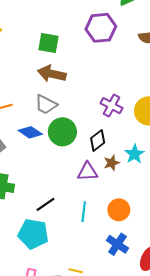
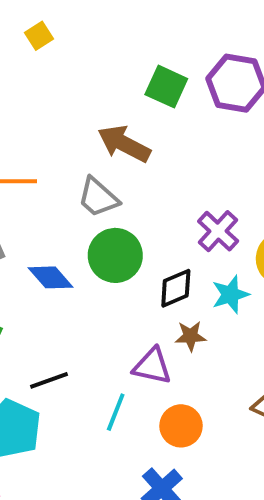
green square: (48, 43) -> (166, 87), moved
blue diamond: (30, 132) -> (50, 277), moved
cyan star: (135, 154) -> (230, 294), moved
purple triangle: (88, 172) -> (152, 366), moved

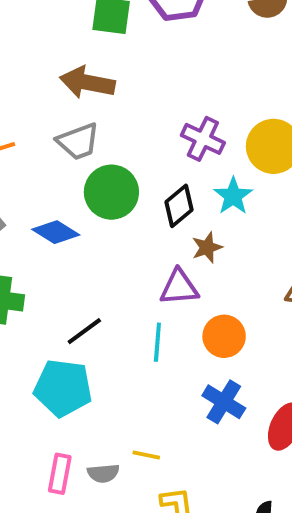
gray trapezoid: (98, 197) -> (78, 141), turned -45

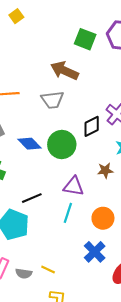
green circle: (111, 192) -> (62, 144), moved
black diamond: (179, 206) -> (92, 126), moved
purple triangle: (179, 287) -> (74, 186), moved

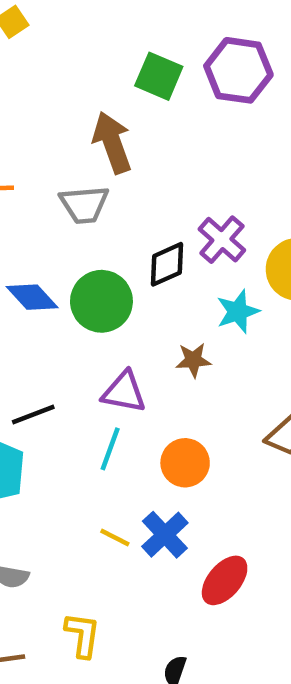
brown arrow: (64, 71) -> (112, 143), turned 44
yellow line: (48, 269) -> (115, 537), moved

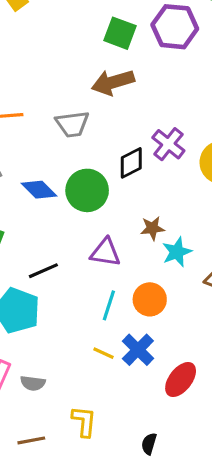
brown arrow: (112, 143) -> (113, 82), moved, turned -84
cyan star: (238, 312) -> (177, 252), moved
cyan line: (110, 449) -> (109, 305), moved

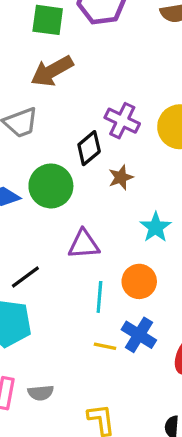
brown star: (152, 228) -> (121, 177), moved

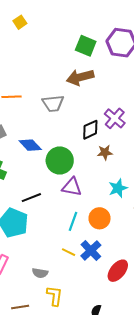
green circle: (51, 186) -> (60, 160), moved
gray semicircle: (41, 393) -> (40, 273), moved

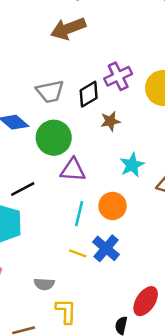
gray trapezoid: (53, 103) -> (50, 91), moved
purple cross: (115, 118) -> (118, 76), turned 30
red ellipse: (118, 271) -> (146, 301), moved

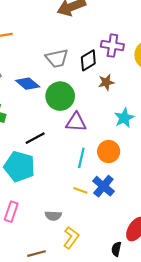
purple cross: (118, 76) -> (112, 46), turned 35
yellow L-shape: (66, 311) -> (71, 238), turned 35

